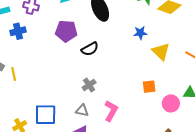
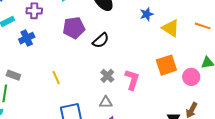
yellow line: (14, 74) -> (56, 78), moved
orange square: (149, 87) -> (166, 65), size x1.5
pink L-shape: (111, 111) -> (132, 80), moved

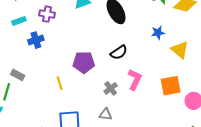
purple pentagon: (74, 28) -> (84, 62), moved
black semicircle: (101, 40) -> (119, 52), moved
pink L-shape: (132, 80) -> (135, 80), moved

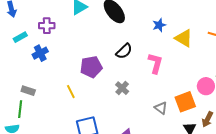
pink L-shape: (135, 80) -> (155, 63), moved
orange square: (171, 86) -> (185, 102), moved
gray triangle: (105, 114) -> (161, 108), moved, turned 40

